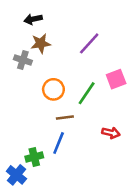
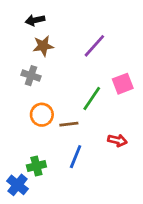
gray cross: (23, 60) -> (31, 76), moved
orange circle: (53, 89) -> (42, 115), moved
blue line: (59, 143) -> (76, 157), moved

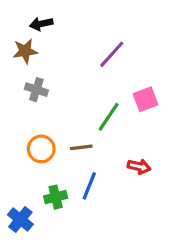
brown star: (43, 46) -> (25, 51), moved
orange circle: (42, 115) -> (41, 149), moved
green cross: (36, 166) -> (56, 197), moved

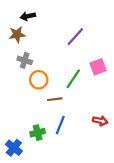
orange circle: (41, 149) -> (39, 80), moved
red arrow: (139, 167) -> (100, 121), moved

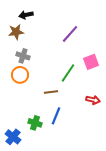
orange circle: (39, 80) -> (20, 75), moved
red arrow: (100, 121) -> (93, 100), moved
green cross: (38, 133) -> (35, 123), turned 32

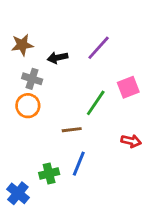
black arrow: (26, 15) -> (58, 58), moved
green cross: (35, 123) -> (49, 174), turned -32

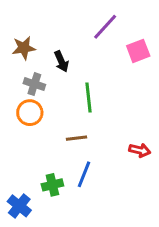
purple line: (99, 48) -> (105, 27), moved
black arrow: (58, 58) -> (61, 61), turned -102
pink square: (128, 87) -> (138, 51), moved
green line: (96, 103) -> (89, 98), moved, turned -40

